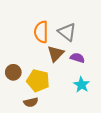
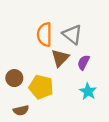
purple semicircle: (77, 58) -> (84, 62), turned -80
brown semicircle: (31, 102) -> (21, 110), moved

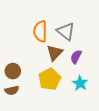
yellow pentagon: (41, 87) -> (50, 79), moved, turned 30
brown semicircle: (21, 110) -> (12, 90), moved

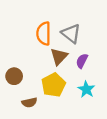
brown semicircle: (12, 90) -> (29, 102), moved

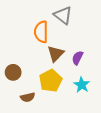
gray triangle: (71, 34) -> (63, 15), moved

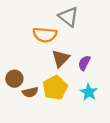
orange semicircle: (41, 32) -> (45, 35), turned -85
brown semicircle: (28, 97) -> (30, 92), moved

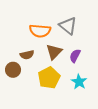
gray triangle: (69, 17) -> (68, 26), moved
brown semicircle: (30, 92) -> (27, 55), moved

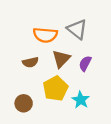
brown circle: (13, 70) -> (24, 103), moved
cyan star: (79, 82) -> (81, 100), moved

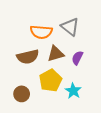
brown triangle: (61, 59) -> (56, 54), turned 30
brown semicircle: (30, 62) -> (28, 57), size x1.5

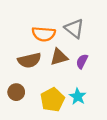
yellow pentagon: (50, 81) -> (52, 100), moved
brown circle: (22, 94) -> (16, 92), moved

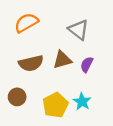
orange semicircle: (44, 34) -> (26, 23), moved, turned 145

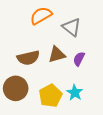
orange semicircle: (26, 23) -> (41, 16), moved
brown circle: (17, 97) -> (16, 88), size x1.5

